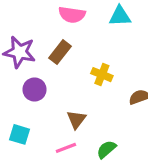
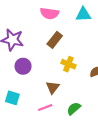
brown rectangle: (60, 52) -> (55, 40), moved
yellow cross: (102, 75) -> (68, 64), moved

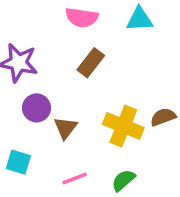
yellow cross: (68, 64) -> (123, 126), moved, size x1.5
brown triangle: (53, 87) -> (65, 128), moved

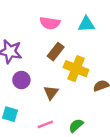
yellow cross: (123, 126) -> (76, 69), moved
brown triangle: (65, 128) -> (51, 93), moved

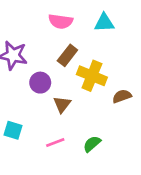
purple circle: (21, 80) -> (40, 83), moved

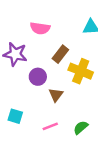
pink semicircle: (61, 21) -> (40, 28), moved

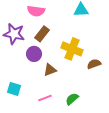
brown rectangle: (60, 54) -> (42, 34), moved
brown triangle: (56, 95) -> (50, 70), turned 32

